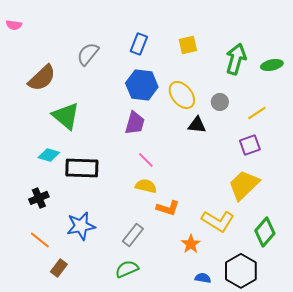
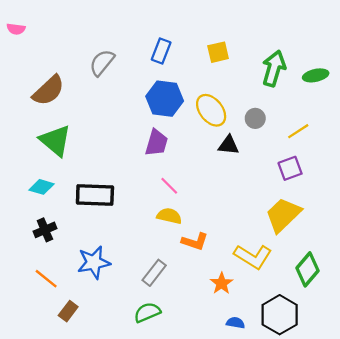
green triangle: (66, 116) -> (55, 140), moved
cyan diamond: (49, 155) -> (42, 187), moved

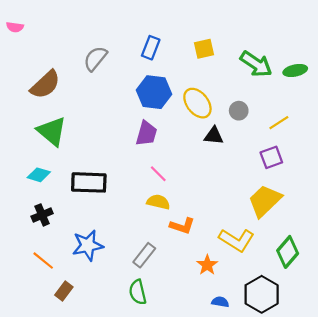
green arrow: (274, 68) -> (256, 64), turned 108
green semicircle: (147, 312) -> (138, 292), turned -80

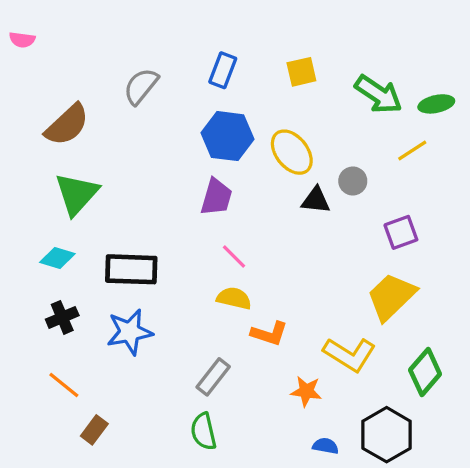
gray circle: (239, 111) -> (353, 181), moved
yellow line: (279, 123) -> (412, 151), moved
green triangle: (52, 131) -> (77, 194), turned 32
blue star: (88, 245) -> (130, 332), moved
orange star: (207, 265) -> (306, 391), turned -30

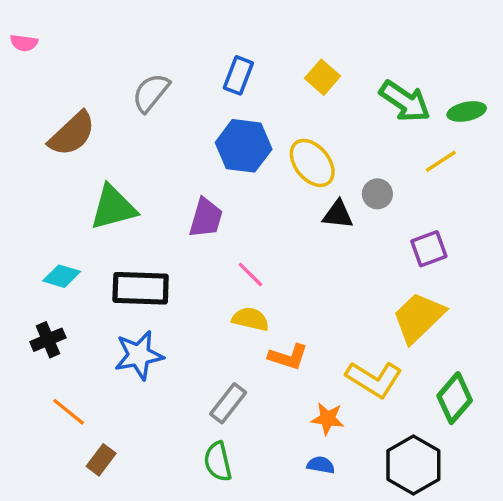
yellow square: (301, 72) -> (322, 77), turned -36
green triangle: (77, 194) -> (113, 208), moved, turned 33
purple trapezoid: (216, 197) -> (206, 218), moved
black cross: (62, 317) -> (48, 340), moved
blue semicircle: (325, 446) -> (321, 465), moved

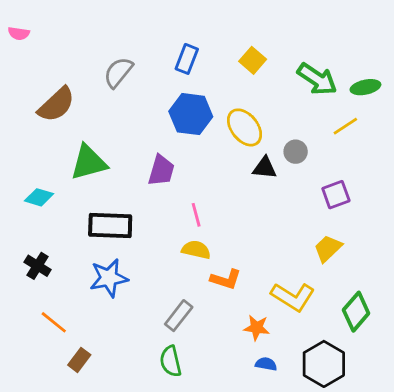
pink line: (250, 275) -> (196, 215), turned 30
cyan diamond: (62, 276) -> (39, 197), moved
yellow trapezoid: (419, 317) -> (328, 248), size x0.7
black cross: (48, 340) -> (38, 266), turned -35
blue semicircle: (321, 465) -> (266, 364), moved

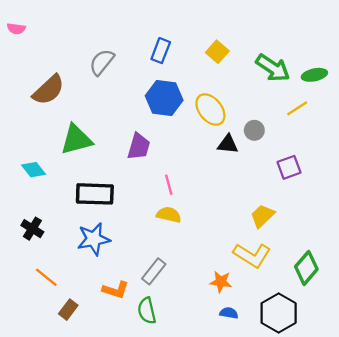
cyan diamond: (39, 197) -> (34, 170), turned 35
yellow trapezoid: (328, 248) -> (262, 216), moved
orange L-shape: (226, 279) -> (116, 290), moved

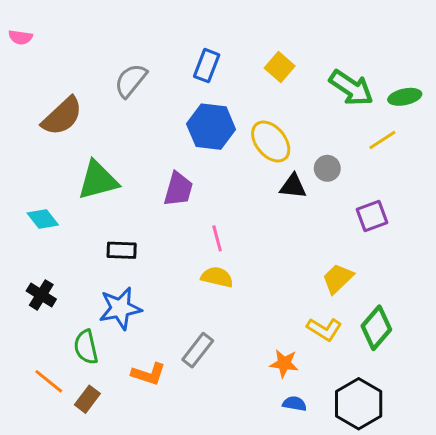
black rectangle: (95, 194) -> (122, 250), size x0.6
yellow L-shape: (252, 255) -> (324, 329), size x0.7
green diamond: (306, 268) -> (376, 328), moved
orange line: (46, 277) -> (49, 381), moved
green semicircle: (147, 311) -> (86, 347), moved

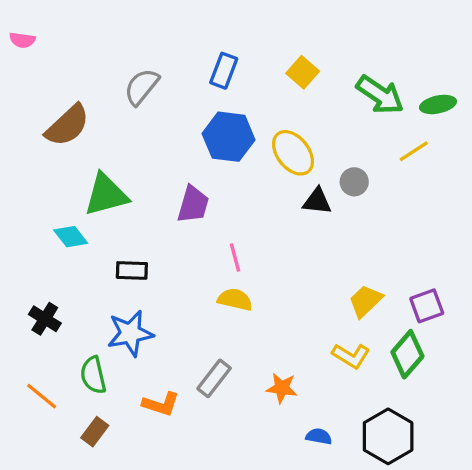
purple square: (372, 216) -> (427, 306), moved
cyan diamond: (43, 219) -> (71, 237), moved
orange star: (284, 363) -> (282, 388), moved
orange line: (49, 381) -> (42, 396), moved

